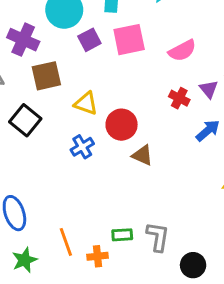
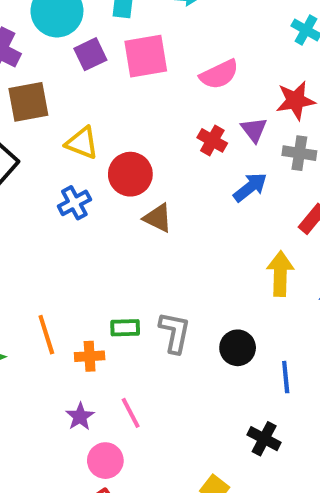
black circle: (193, 265) -> (238, 348), moved

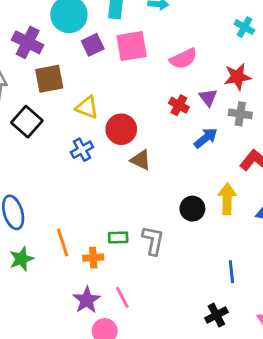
black circle: (238, 348) -> (192, 209), moved
purple star: (80, 416) -> (87, 300), size x1.4
black cross: (264, 439) -> (216, 315), turned 35

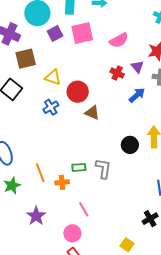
purple star: (87, 300) -> (36, 216), moved

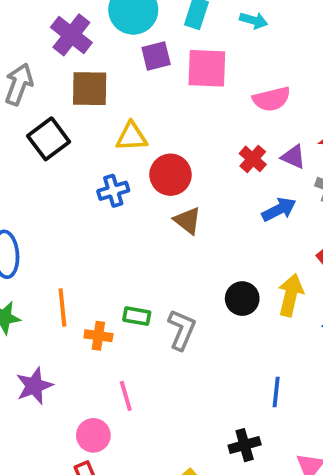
purple triangle: (137, 67) -> (293, 157), turned -40
yellow triangle: (53, 77) -> (132, 137), turned -36

